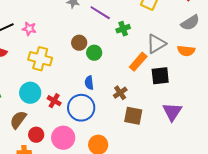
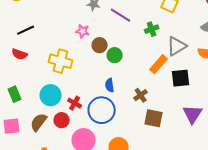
pink star: (29, 29) -> (83, 31), moved
green cross: (123, 29) -> (152, 29), moved
red circle: (36, 135) -> (62, 120), moved

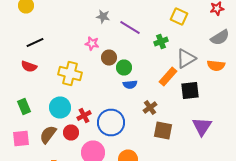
blue semicircle: (110, 85) -> (130, 84), moved, turned -88
red cross: (75, 103) -> (84, 116), turned 32

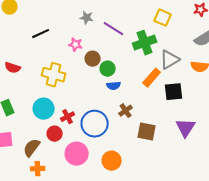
black line: (35, 42) -> (41, 34), moved
green cross: (161, 42) -> (145, 43), size x1.6
brown cross: (150, 108) -> (126, 111), moved
brown semicircle: (48, 134) -> (32, 148), moved

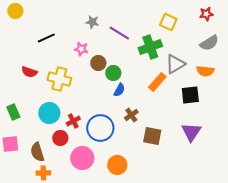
red semicircle: (13, 68) -> (29, 72), moved
blue semicircle: (114, 86) -> (119, 90), turned -56
black square: (174, 92) -> (190, 95), moved
brown semicircle: (32, 148) -> (37, 152), turned -54

